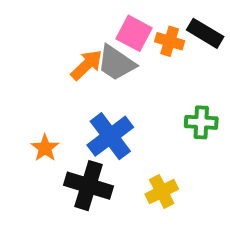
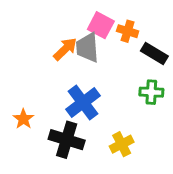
black rectangle: (205, 33) -> (154, 53), moved
gray trapezoid: (116, 63) -> (87, 48), turned 52
orange star: (45, 148) -> (23, 119), moved

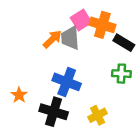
pink square: (101, 25) -> (81, 20), turned 30
orange cross: (128, 31) -> (102, 25), size x1.5
blue cross: (83, 103) -> (67, 82), turned -32

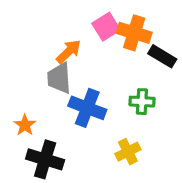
gray trapezoid: (70, 38) -> (59, 78), moved
green cross: (121, 74) -> (142, 102), moved
black cross: (54, 112) -> (45, 159), moved

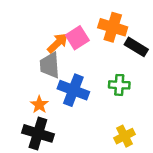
pink square: (106, 27) -> (77, 38), moved
orange star: (25, 125) -> (39, 105), moved
yellow cross: (128, 152) -> (124, 136), moved

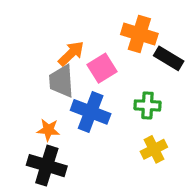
pink square: (77, 38) -> (102, 68), moved
orange star: (39, 105) -> (48, 130), turned -30
yellow cross: (124, 136) -> (154, 149), moved

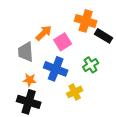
gray trapezoid: (61, 81) -> (26, 52), moved
green cross: (147, 105) -> (91, 65), turned -35
yellow cross: (154, 149) -> (75, 92), moved

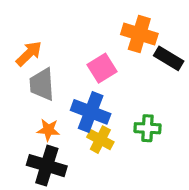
orange arrow: (44, 33) -> (29, 54), moved
green cross: (91, 65) -> (147, 128), moved, turned 35
yellow cross: (75, 92) -> (100, 140), moved, turned -35

